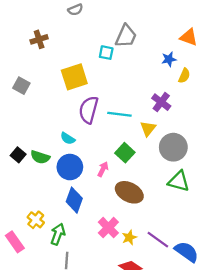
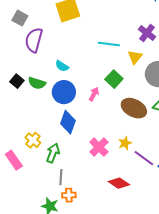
purple semicircle: (89, 110) -> (34, 40), moved
brown ellipse: (129, 192) -> (134, 108), moved
yellow star: (129, 237) -> (125, 143), moved

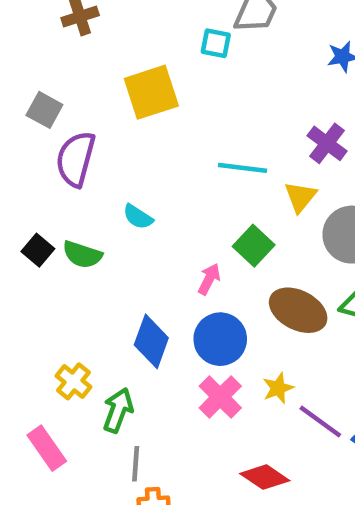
blue circle: (64, 92) -> (220, 339), moved
pink rectangle: (14, 160) -> (47, 448), moved

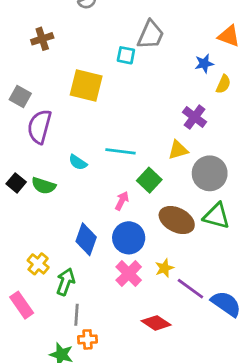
yellow square: (151, 92) -> (86, 85), turned 32
cyan line: (242, 168) -> (120, 151), moved
yellow triangle: (300, 197) -> (178, 150), turned 35

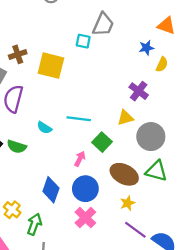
brown cross: (42, 39) -> (18, 54), moved
yellow star: (164, 268) -> (128, 203), moved

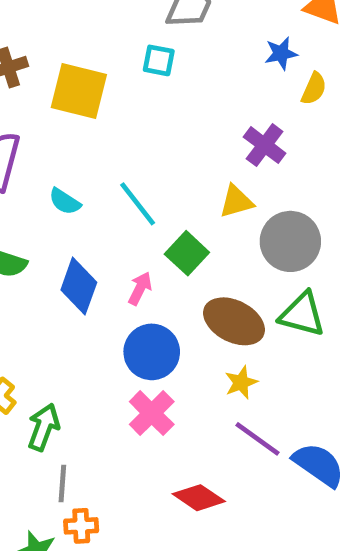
cyan square: (83, 41) -> (159, 60), moved
cyan line: (79, 119) -> (138, 204), turned 45
cyan semicircle: (44, 128) -> (65, 201), moved
blue diamond: (51, 190) -> (79, 286), moved

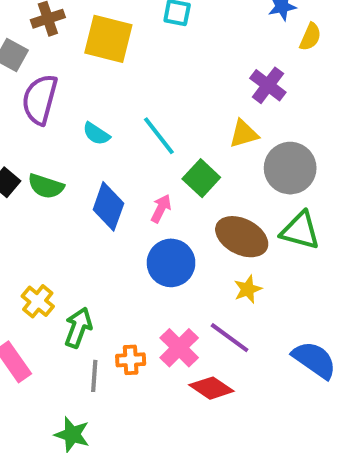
pink cross: (152, 413) -> (179, 348), moved
purple line: (257, 439) -> (230, 338), moved
orange cross: (81, 526) -> (131, 360), moved

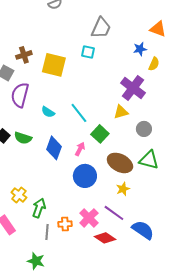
purple cross: (268, 85) -> (133, 88), size x1.4
gray circle: (290, 168) -> (144, 129), size x0.6
blue semicircle: (314, 360) -> (143, 230), moved

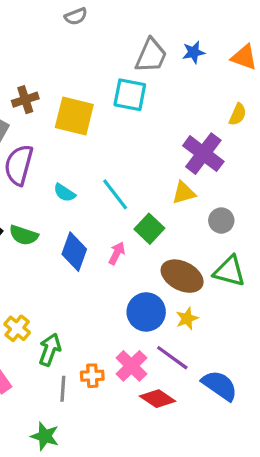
blue star: (140, 49) -> (194, 52), moved
cyan square: (88, 52) -> (130, 95), size x1.5
blue circle: (85, 176) -> (146, 312), moved

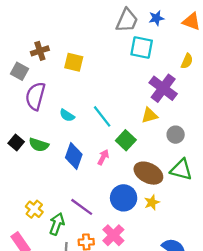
cyan square: (130, 95) -> (142, 48), moved
yellow square: (74, 116) -> (74, 62), size x0.7
purple line: (172, 358) -> (82, 207), moved

